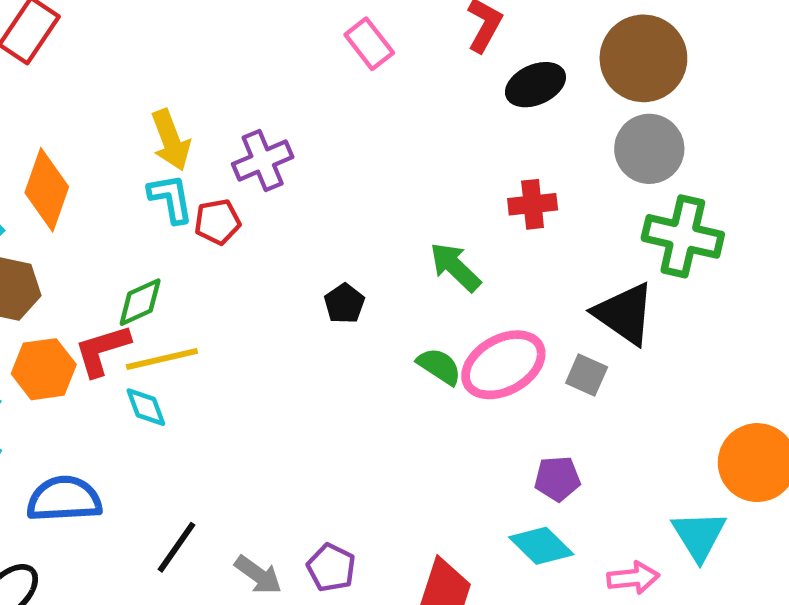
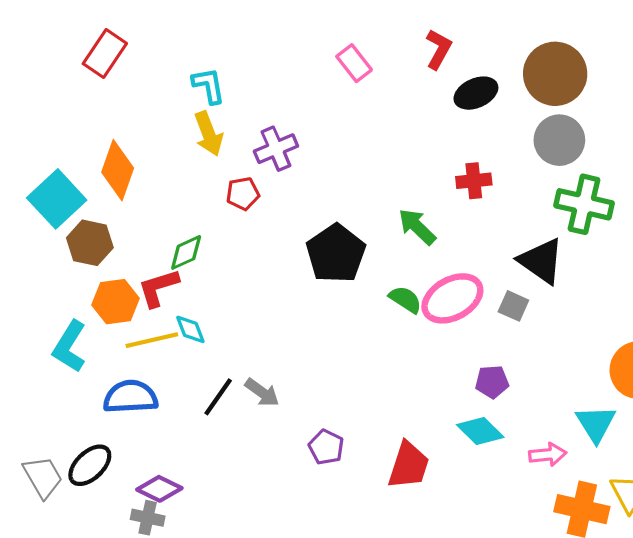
cyan L-shape: (171, 198) -> (209, 86), moved
black pentagon: (344, 304) -> (336, 253), size x2.0
yellow line: (162, 359) -> (152, 340), moved
black line: (177, 547) -> (218, 397), moved
gray arrow: (258, 575) -> (262, 393), moved

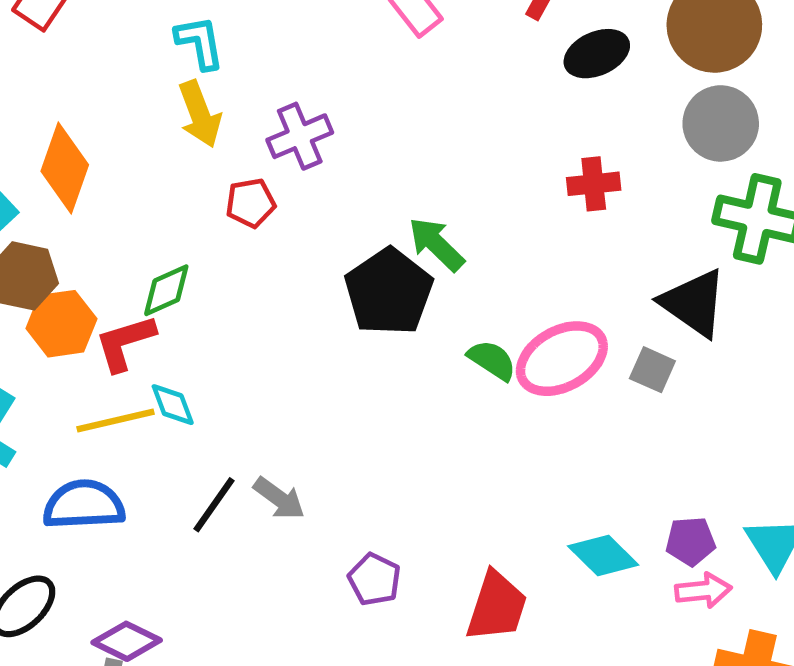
green arrow: (417, 227) -> (436, 244), moved
orange hexagon: (116, 302) -> (61, 324), moved
purple pentagon: (492, 382) -> (691, 541), moved

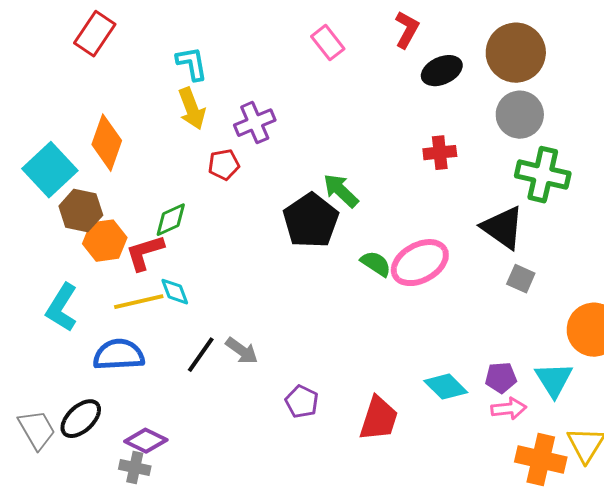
gray square: (652, 370) -> (521, 279), moved

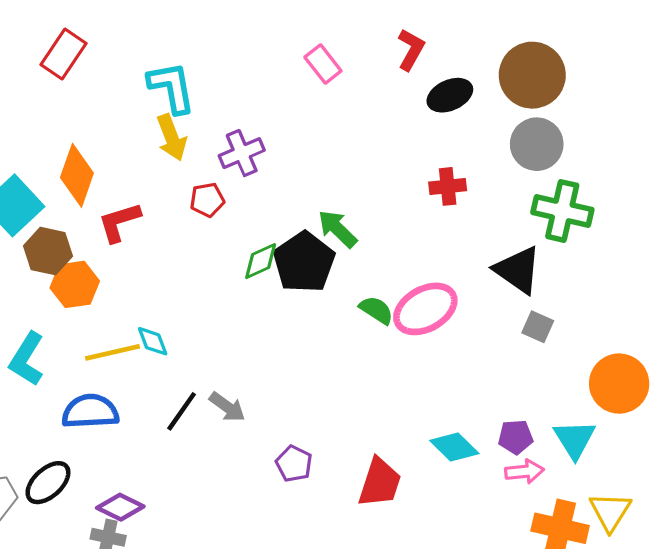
cyan L-shape: (192, 64) -> (172, 87), size x1.4
green diamond: (171, 220) -> (261, 261), moved
red L-shape: (145, 253) -> (119, 222), moved

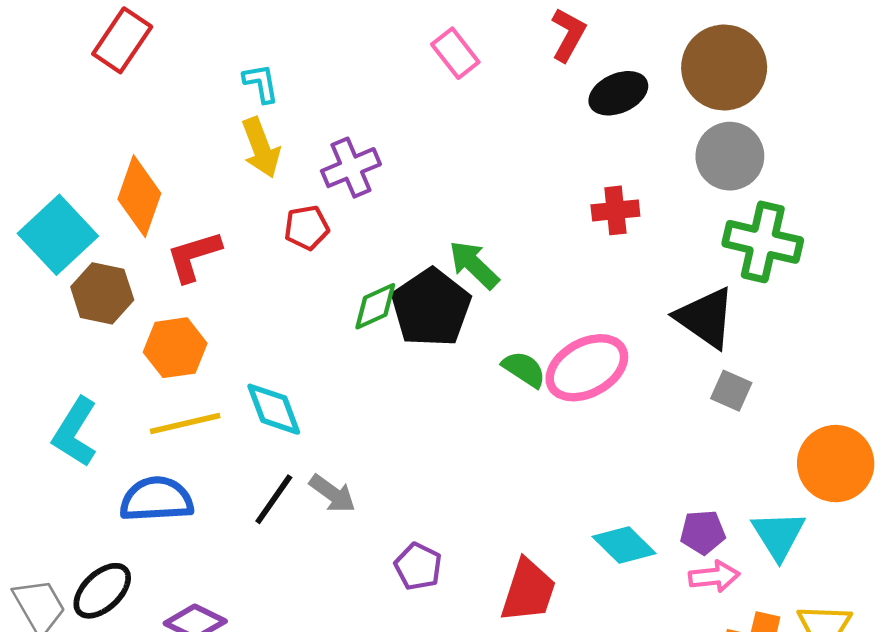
cyan L-shape: (172, 87) -> (261, 83), size x0.6
orange hexagon: (75, 284) -> (175, 348), moved
cyan diamond: (153, 341) -> (274, 409), moved, size x1.4

